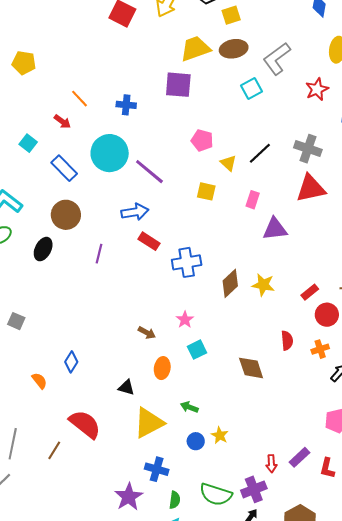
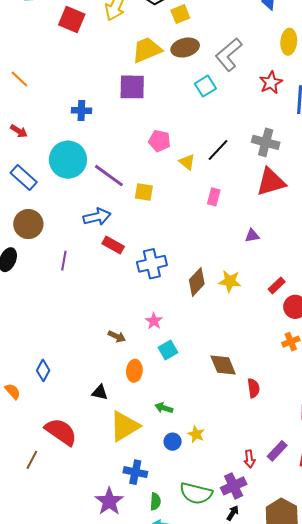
orange line: (80, 99) -> (19, 79), moved
yellow square: (206, 191) -> (144, 192), moved
purple triangle: (275, 229) -> (252, 236), moved, size x0.6
red semicircle: (287, 341) -> (253, 388), moved

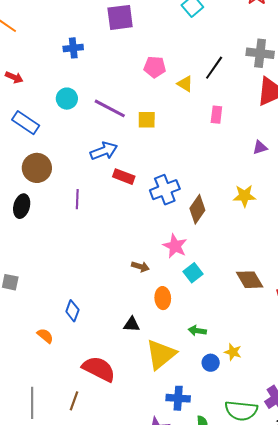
cyan circle: (68, 160) -> (67, 99), size x0.6
brown diamond: (197, 282) -> (197, 209), moved
pink star: (154, 321) -> (175, 246), size x1.4

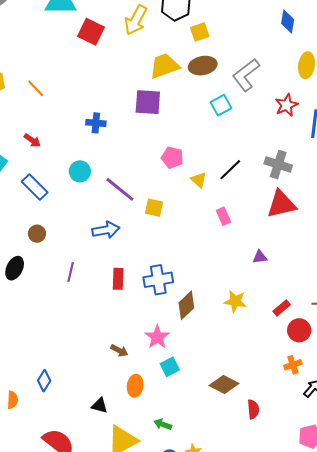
pink rectangle: (216, 115) -> (223, 216), turned -42
brown circle: (37, 168) -> (37, 234), size x0.6
red rectangle: (124, 177) -> (118, 279), moved, turned 60
brown diamond: (250, 280) -> (224, 385), turned -44
orange semicircle: (45, 336) -> (13, 400), turned 42

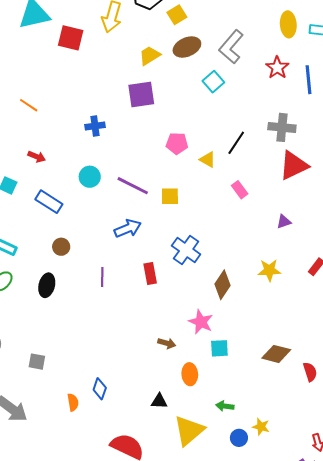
yellow trapezoid: (164, 66) -> (150, 56), size x0.7
blue cross: (158, 280) -> (186, 250), moved, turned -32
cyan square: (170, 367) -> (219, 348), turned 36
orange semicircle: (13, 400) -> (73, 402), moved

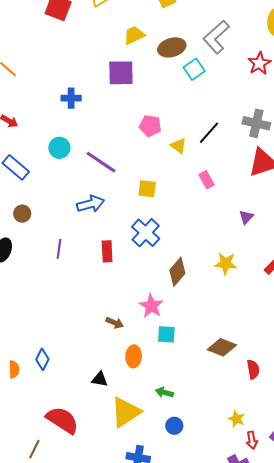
brown ellipse: (187, 47) -> (172, 47), moved
yellow square: (170, 196) -> (147, 189), moved
purple triangle: (284, 222) -> (246, 217), turned -35
yellow star: (261, 427) -> (237, 419), moved

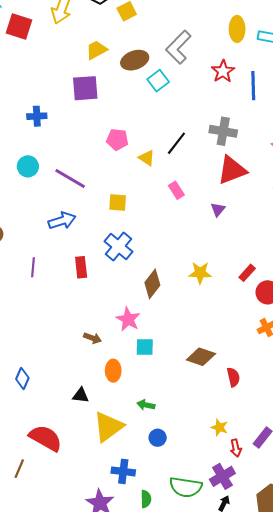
purple triangle: (246, 217) -> (218, 209), moved

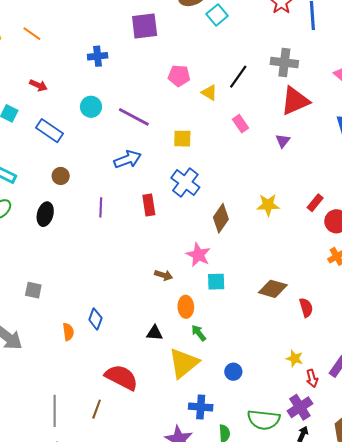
green arrow: (146, 405) -> (199, 333), moved, turned 42

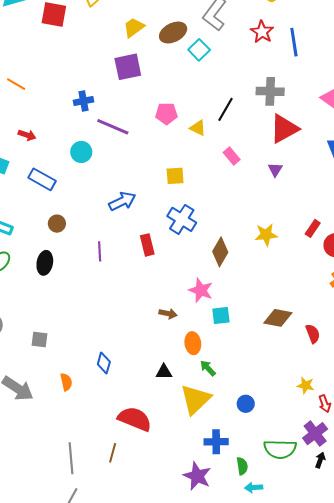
purple line: (134, 117) -> (113, 127), moved
orange semicircle: (68, 332) -> (66, 382), moved

